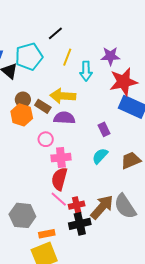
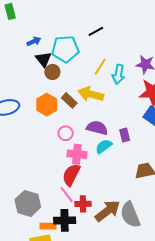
yellow line: (67, 57) -> (100, 67), moved
brown circle: (23, 100) -> (52, 72), moved
purple semicircle: (64, 118) -> (97, 128), moved
cyan semicircle: (100, 156) -> (104, 146), moved
black cross: (80, 224) -> (65, 220), moved

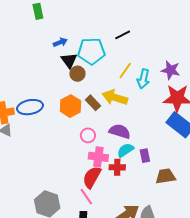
purple rectangle: (125, 135) -> (145, 156), moved
red cross: (83, 204) -> (117, 167), moved

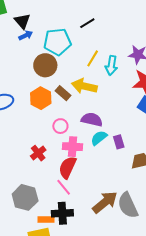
black triangle: (69, 61) -> (22, 21), moved
brown circle: (77, 74) -> (45, 65), size x1.5
red cross: (117, 167) -> (38, 153), moved, turned -35

